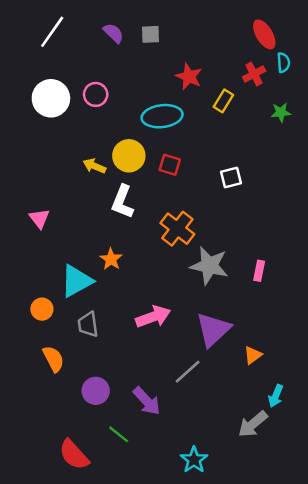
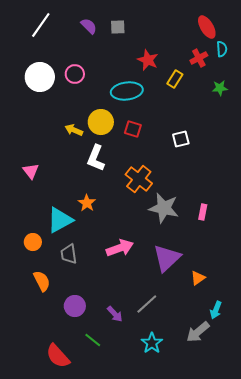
gray line: (188, 372) -> (147, 304), moved
purple arrow: (147, 401) -> (115, 314), size x0.7
cyan star: (194, 460) -> (152, 343), moved

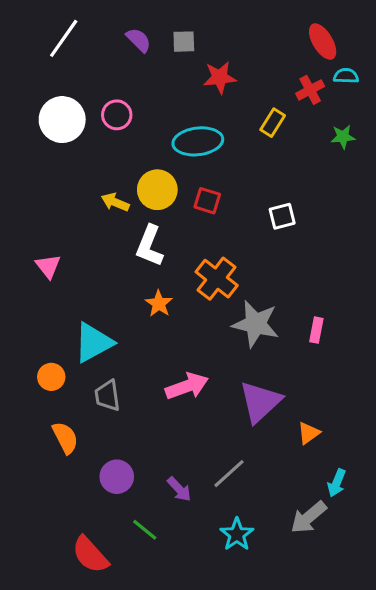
cyan semicircle: (222, 49) -> (346, 76), turned -84
red star: (148, 60) -> (220, 77), moved, turned -30
orange star: (87, 203) -> (159, 304), moved

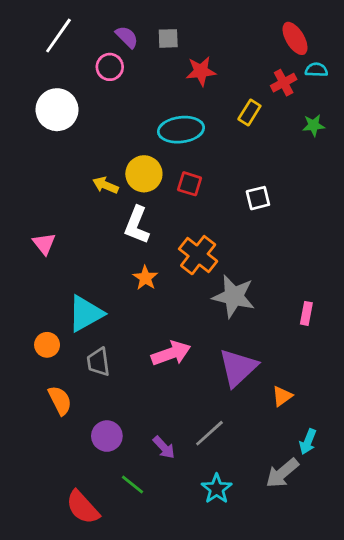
pink circle: (117, 115) -> (110, 67), moved
pink rectangle: (316, 330) -> (306, 313), moved

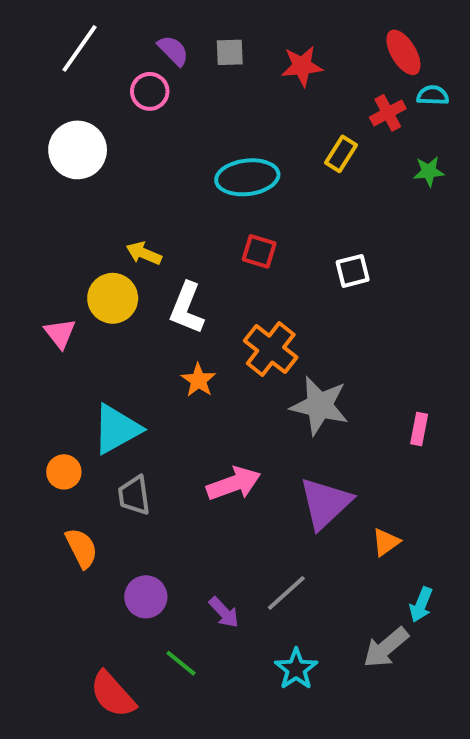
red star: (201, 71) -> (302, 66), moved
yellow circle: (144, 174) -> (113, 298), moved

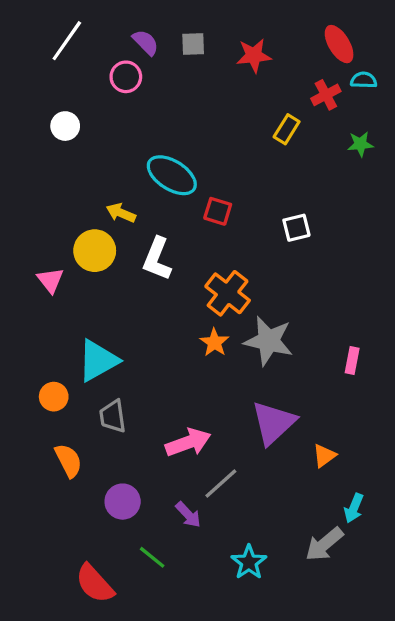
white circle: (78, 150) -> (65, 126), size x0.6
cyan ellipse: (247, 177) -> (172, 175), moved, turned 39
orange star: (199, 380) -> (214, 342), moved
pink arrow: (234, 484) -> (188, 443), moved
gray line: (286, 593) -> (221, 484), moved

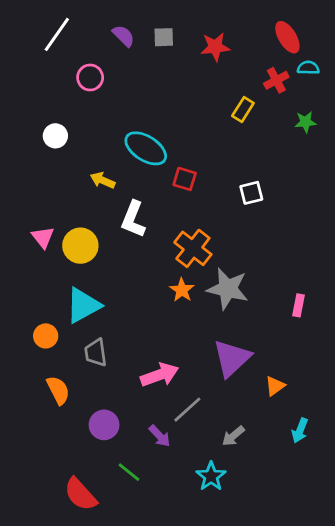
pink circle: (126, 77) -> (90, 78), moved
white circle: (65, 126) -> (55, 136), moved
yellow circle: (95, 251) -> (80, 246), moved
gray arrow: (324, 544) -> (233, 436), moved, size x0.7

